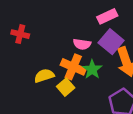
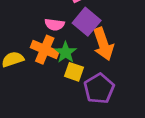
yellow square: (66, 87) -> (74, 72), moved, turned -30

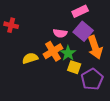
orange cross: (45, 50) -> (53, 51), turned 36

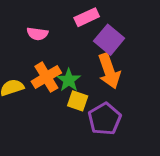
purple square: (83, 31) -> (109, 40), moved
pink semicircle: (60, 33) -> (37, 34), moved

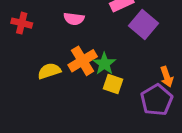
orange arrow: (109, 71) -> (167, 77), moved, size x0.6
purple pentagon: (105, 119) -> (157, 100), moved

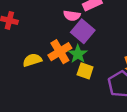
pink semicircle: (74, 19) -> (72, 16), moved
purple square: (143, 25) -> (83, 31), moved

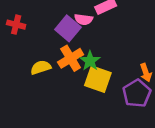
purple square: (83, 31) -> (68, 28), moved
yellow square: (85, 71) -> (98, 79), size x1.5

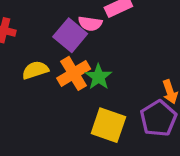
yellow semicircle: (41, 67) -> (35, 70), moved
yellow square: (98, 79) -> (108, 125), moved

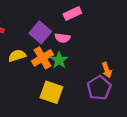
pink semicircle: (90, 24) -> (62, 38), moved
yellow square: (108, 125) -> (51, 92), moved

